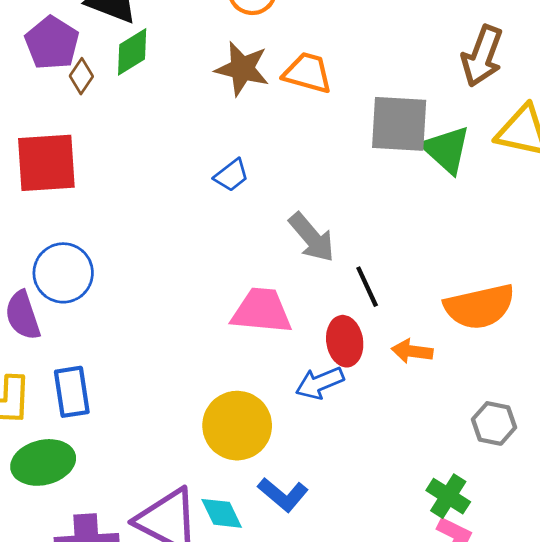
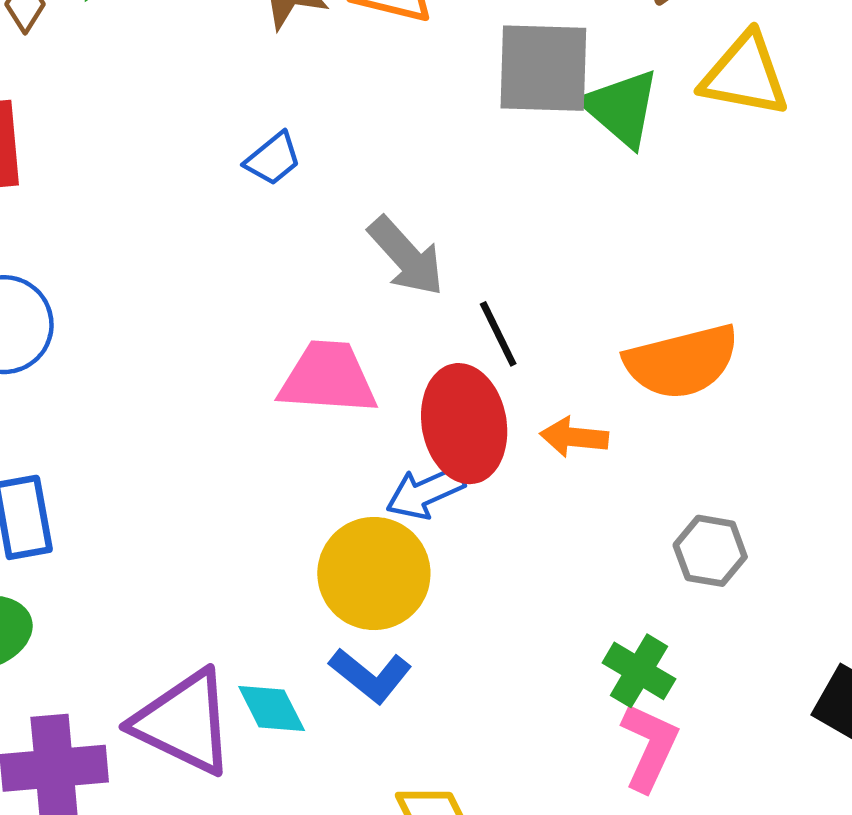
red ellipse: (345, 341) -> (464, 424), size x1.4
yellow circle: (237, 426) -> (374, 574), moved

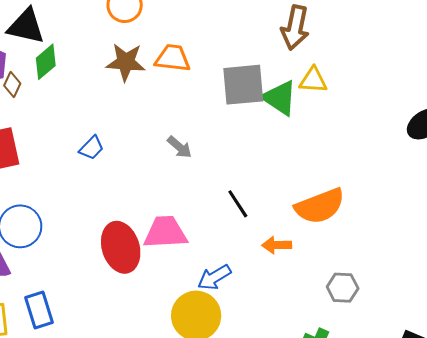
yellow triangle: (745, 75) -> (313, 80), moved, size x0.7
blue trapezoid: (273, 159) -> (92, 148), moved
gray arrow: (406, 256) -> (180, 147), moved, size x0.7
red ellipse: (464, 424) -> (121, 247), moved

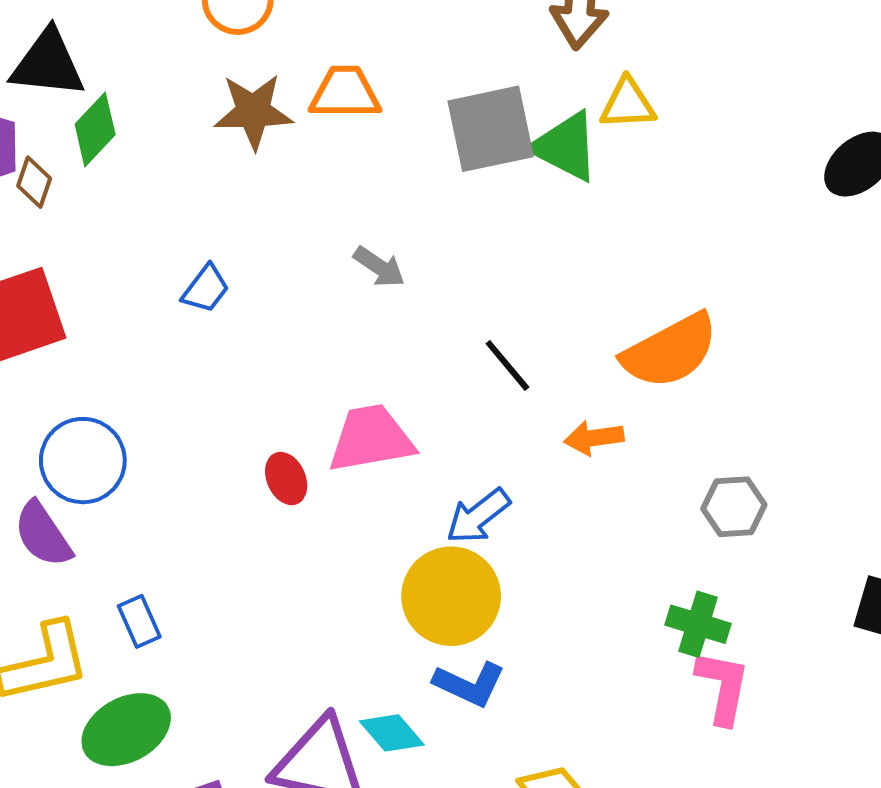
red ellipse: (121, 247) -> (286, 479), size x0.5
blue rectangle: (39, 310) -> (139, 621), size x0.7

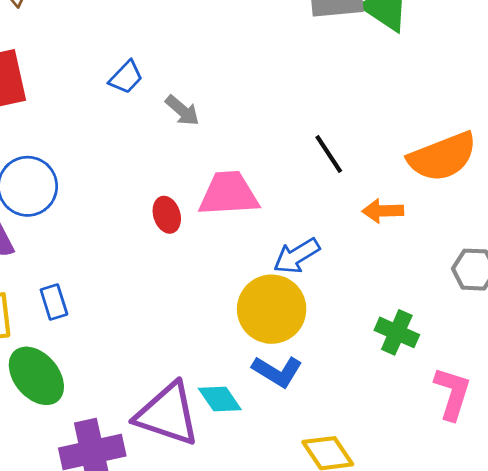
gray arrow: (379, 267) -> (182, 110), moved
green cross: (698, 624) -> (397, 332), moved
green ellipse: (126, 730) -> (36, 376), turned 72

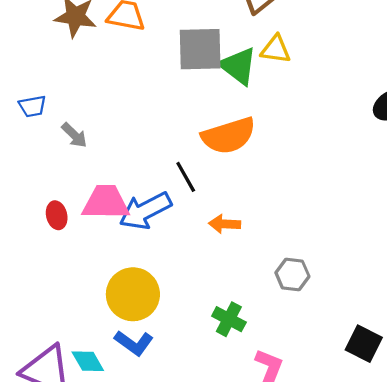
blue trapezoid: (126, 77) -> (32, 106), turned 32
orange semicircle: (442, 157) -> (229, 136), moved
blue arrow: (297, 256) -> (145, 211), moved, size x1.4

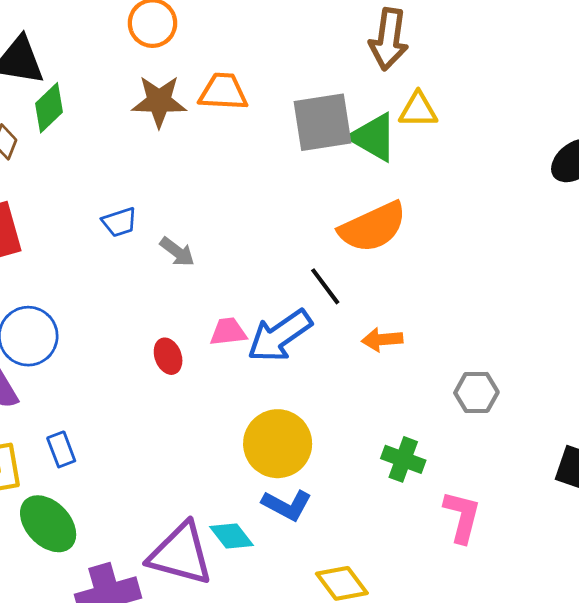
pink trapezoid: (106, 202) -> (228, 332), size x0.6

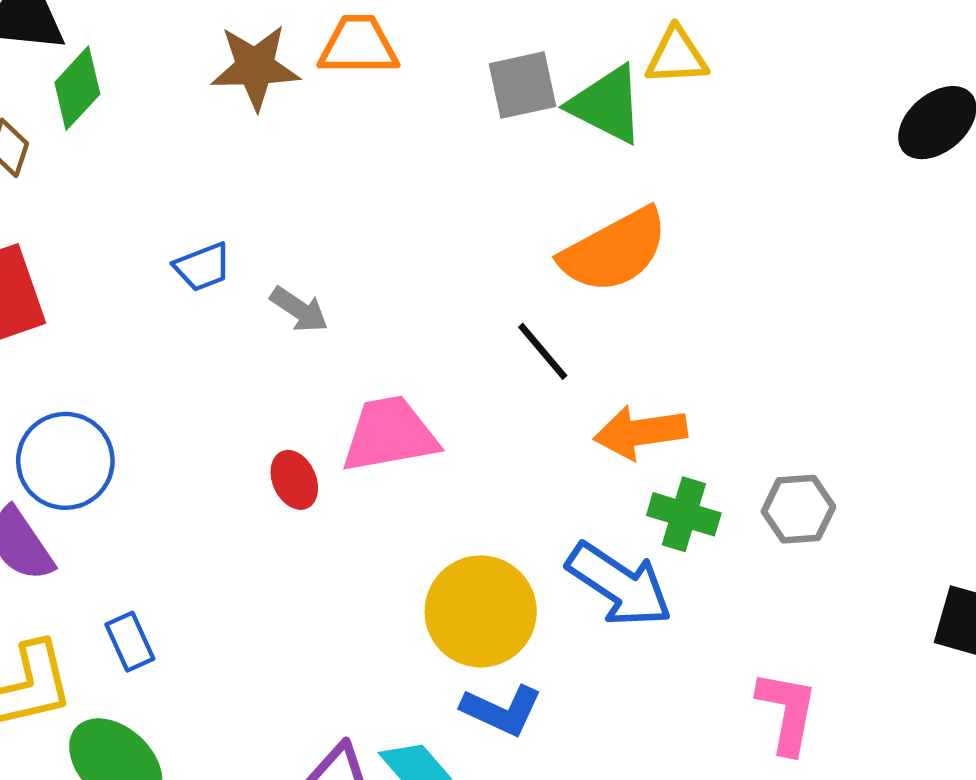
gray square: (322, 122) -> (522, 85), size x0.7
pink trapezoid: (228, 332) -> (390, 435), size x1.6
blue arrow: (280, 336) -> (619, 585), moved, turned -108
orange arrow: (382, 340) -> (640, 432), size x1.4
green cross: (403, 459) -> (684, 514), moved

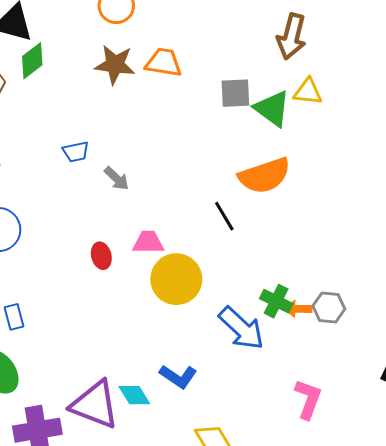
orange arrow: (640, 432) -> (298, 309), moved, size x0.7
pink trapezoid: (390, 435) -> (148, 242), size x0.7
yellow circle: (481, 611) -> (176, 279), moved

